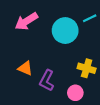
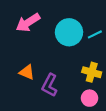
cyan line: (90, 18) -> (95, 34), moved
pink circle: (75, 93) -> (90, 98), moved

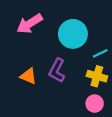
cyan line: (95, 34) -> (100, 53), moved
purple L-shape: (50, 85) -> (57, 70), moved

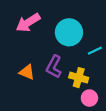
yellow cross: (97, 76) -> (79, 78), moved

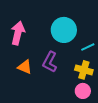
pink arrow: (28, 23) -> (18, 33), moved, turned 135
yellow cross: (79, 78) -> (84, 70), moved

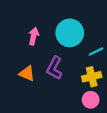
pink arrow: (18, 33) -> (34, 36), moved, size x0.7
yellow cross: (84, 70) -> (92, 77), turned -30

